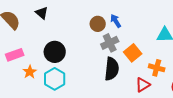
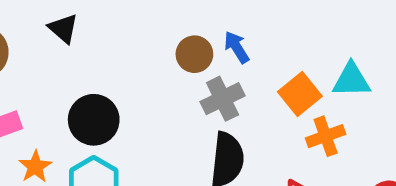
orange square: (133, 53) -> (300, 94), moved
orange cross: (157, 68) -> (326, 136), moved, turned -35

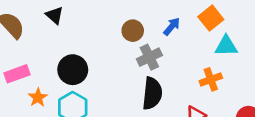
blue arrow: (237, 47) -> (172, 26), moved, turned 72
orange square: (300, 94) -> (211, 18), moved

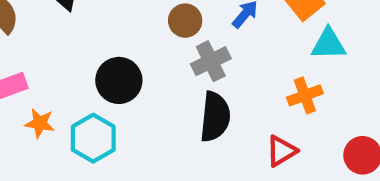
black circle: (73, 70) -> (119, 80), moved
orange star: (38, 98) -> (40, 123), turned -30

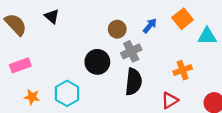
cyan triangle: (328, 44) -> (207, 36), moved
black circle: (119, 80) -> (97, 62), moved
orange star: (40, 123) -> (32, 97), moved

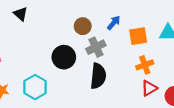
orange square: (183, 19) -> (138, 36), moved, turned 30
red triangle: (170, 100) -> (149, 88), moved

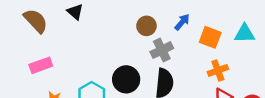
orange square: (138, 36) -> (210, 37), turned 30
black circle: (64, 57) -> (126, 79), moved

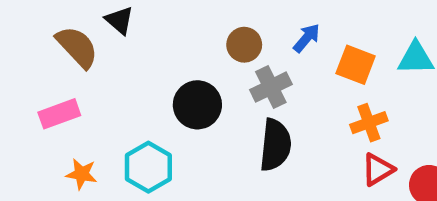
brown semicircle: (36, 21) -> (77, 47), moved
black circle: (126, 79) -> (197, 105), moved

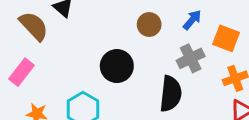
gray cross: (271, 87) -> (191, 58), moved
pink rectangle: (59, 114) -> (21, 72), turned -32

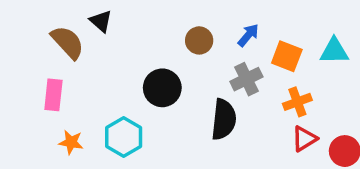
pink rectangle: (21, 72) -> (53, 95), turned -32

